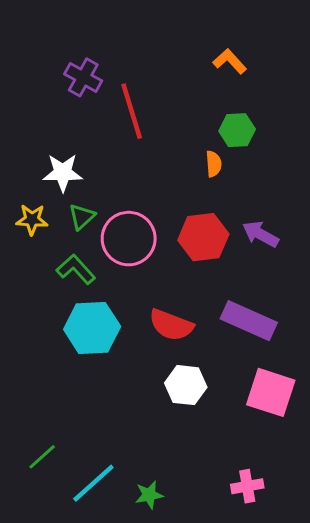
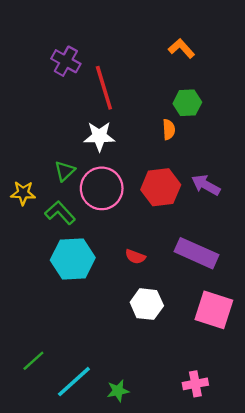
white star: (63, 173) -> (99, 136), moved
yellow star: (32, 220) -> (23, 193), moved
red semicircle: (171, 325) -> (135, 257), size x0.6

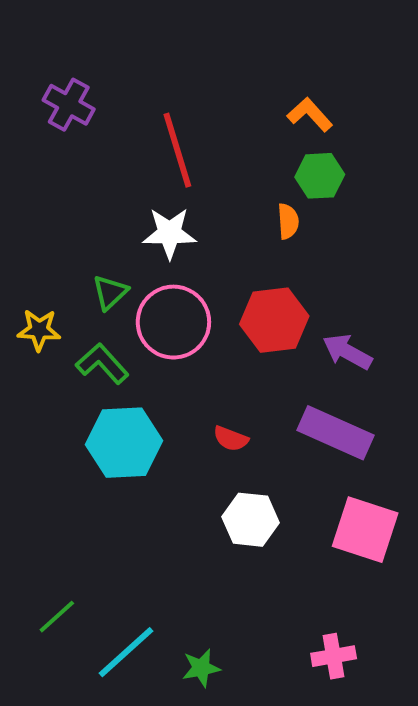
orange L-shape: (181, 48) -> (310, 115), moved
purple cross: (66, 61) -> (69, 105), moved
purple arrow: (206, 185) -> (347, 352), moved

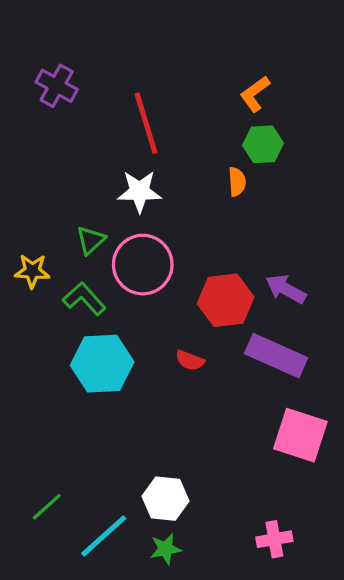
orange L-shape: (310, 115) -> (255, 94), turned -84
red hexagon: (274, 320) -> (226, 300), moved
white hexagon: (251, 520) -> (165, 499), moved

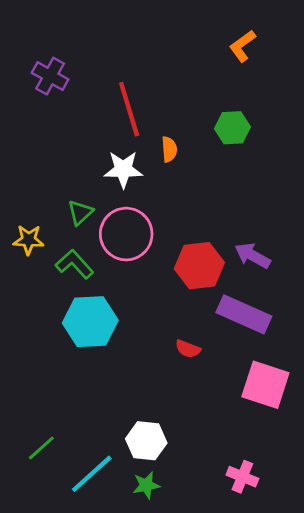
orange L-shape: (255, 94) -> (242, 46), moved
orange semicircle: (237, 182) -> (169, 149), moved
red semicircle: (190, 360) -> (188, 349), moved
pink cross: (274, 539) -> (242, 477), turned 32

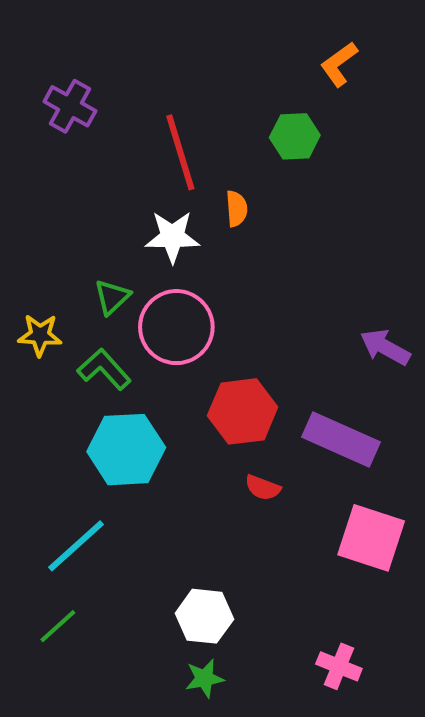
green hexagon: (232, 128) -> (295, 136), moved
purple arrow: (253, 256) -> (385, 347), moved
red hexagon: (199, 266) -> (243, 411), moved
cyan line: (92, 474) -> (76, 546), moved

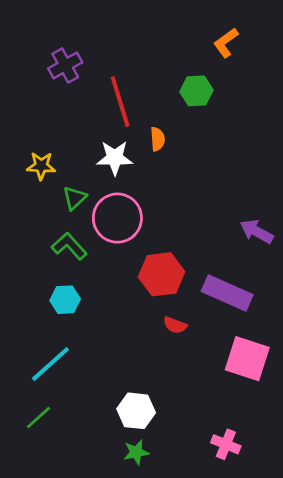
purple cross: (70, 106) -> (65, 65), moved, turned 32
yellow star: (40, 335) -> (41, 166), moved
cyan hexagon: (126, 450) -> (65, 300), moved, size x0.6

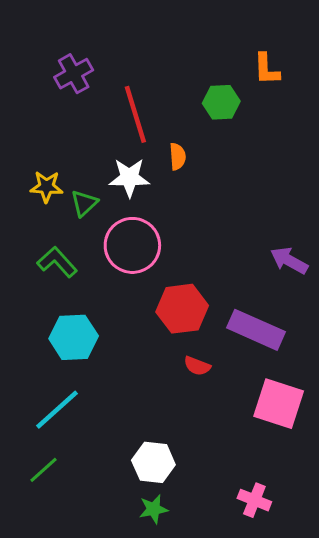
orange L-shape: (226, 43) -> (266, 69), moved, turned -56
green triangle: (75, 198) -> (84, 203), moved
green L-shape: (69, 246) -> (57, 262), moved
cyan hexagon: (65, 300) -> (74, 337), size x1.4

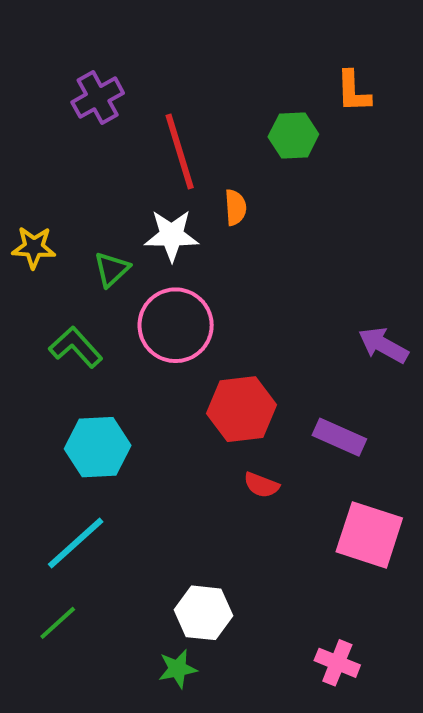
yellow star: (46, 187) -> (34, 247), moved
purple rectangle: (256, 330) -> (339, 437), size x0.7
green star: (153, 509) -> (178, 669), moved

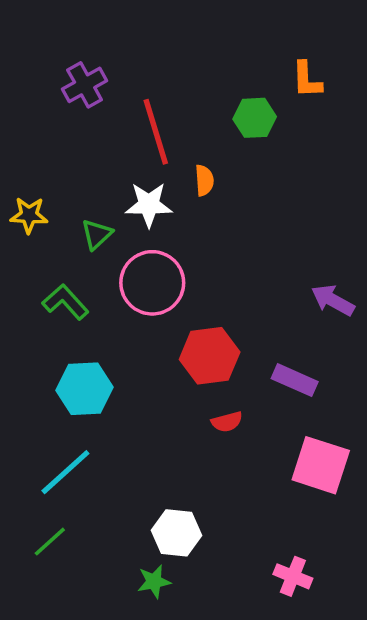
red semicircle: (261, 485) -> (227, 422), turned -36

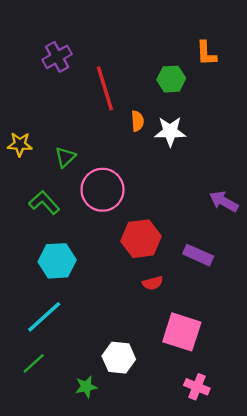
white star: (149, 205) -> (170, 131), moved
pink square: (321, 465) -> (182, 332), moved
green star: (154, 582) -> (86, 387), moved

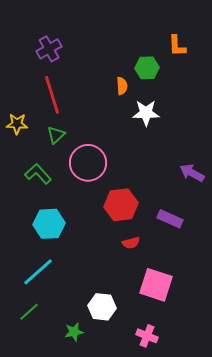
red line: (105, 88) -> (52, 95), moved
orange semicircle: (137, 121) -> (122, 86), moved
pink cross: (197, 387) -> (147, 336), moved

